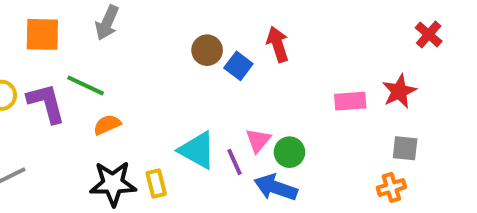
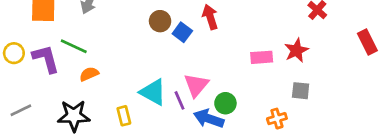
pink triangle: (258, 140) -> (196, 85), size x1.4
green circle: (289, 152) -> (225, 103), moved
black star: (113, 183) -> (74, 116), moved
orange cross: (391, 187) -> (277, 119), moved

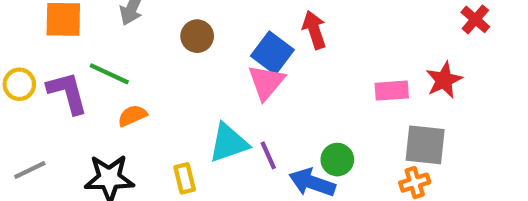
brown circle: (160, 21) -> (197, 36), moved
blue square: (182, 32) -> (272, 53), size x1.4
pink triangle: (196, 85) -> (266, 82), moved
gray square: (301, 91) -> (425, 145), moved, size x1.5
cyan triangle: (153, 92) -> (229, 143), turned -48

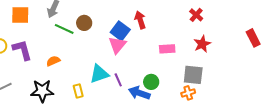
red cross: (475, 19) -> (196, 15), moved
green line: (109, 74) -> (64, 29), moved
pink rectangle: (392, 91) -> (167, 49), moved

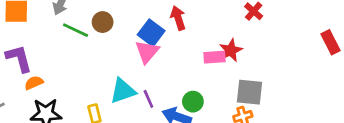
red star: (202, 44) -> (231, 50), moved
orange semicircle: (53, 61) -> (34, 83), moved

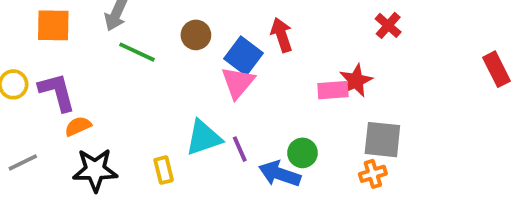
brown circle: (103, 22) -> (196, 35), moved

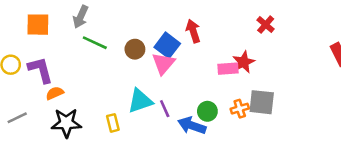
brown circle: (196, 35) -> (135, 49), moved
orange cross: (373, 174) -> (240, 109), moved

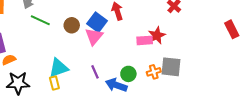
cyan triangle: (140, 101) -> (59, 68), moved

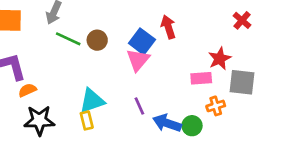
brown circle: (72, 25) -> (97, 40), moved
pink rectangle: (145, 40) -> (201, 78), moved
gray square: (171, 67) -> (242, 82), moved
green circle: (128, 74) -> (192, 126), moved

